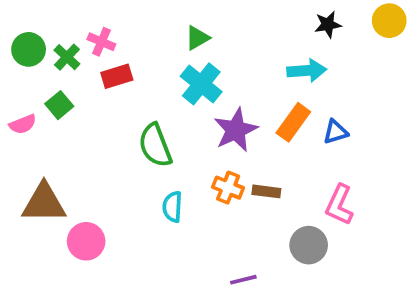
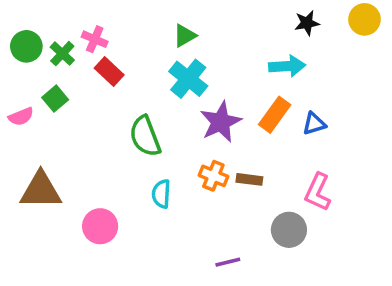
red rectangle: (117, 76) -> (109, 72), turned 60
pink circle: (86, 241) -> (100, 226), moved

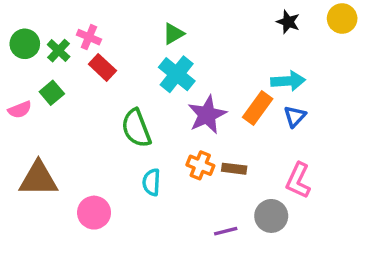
black star: (307, 23) -> (288, 22), turned 30
cyan arrow: (287, 66) -> (288, 81), moved
blue triangle: (314, 124) -> (295, 116), turned -30
purple line: (228, 262) -> (226, 231), moved

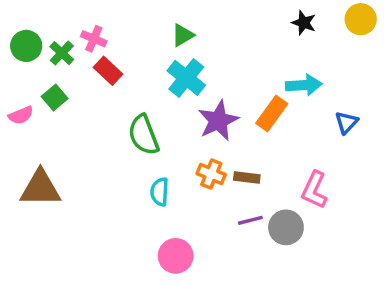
blue triangle: (295, 116) -> (346, 122), moved
pink circle: (94, 213) -> (176, 256), moved
purple line: (226, 231) -> (250, 220), moved

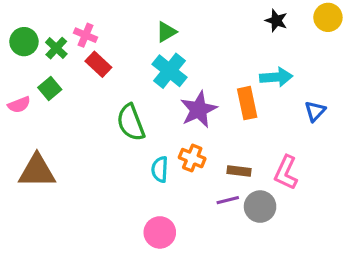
orange rectangle: (272, 114) -> (247, 103), turned -48
brown rectangle: (247, 178) -> (239, 171), moved
cyan semicircle: (160, 192) -> (160, 169), moved

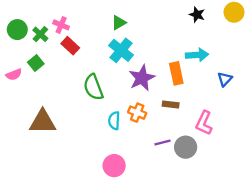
brown triangle: (37, 171) -> (43, 122), moved
brown rectangle: (239, 171) -> (171, 104), moved

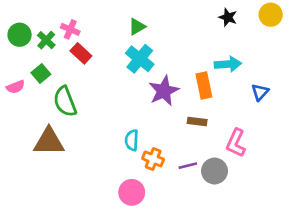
green semicircle: (93, 87) -> (65, 102), moved
orange cross: (137, 113) -> (153, 159), moved

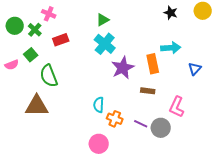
pink cross: (70, 29) -> (49, 14), moved
red rectangle: (81, 53) -> (61, 40), turned -63
purple line: (188, 166) -> (141, 124), turned 40

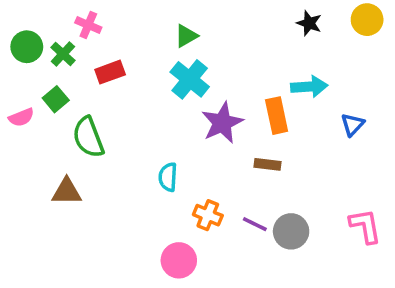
cyan semicircle: (99, 105) -> (168, 177), moved
brown triangle: (37, 106) -> (67, 192), size x0.7
pink L-shape: (177, 107) -> (365, 226), moved, turned 145

